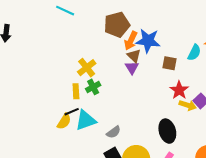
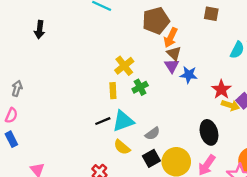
blue star: (148, 41) -> (189, 75), moved, size x0.7
brown square: (169, 63) -> (211, 14), moved
green cross: (93, 87) -> (140, 87), moved
black line: (72, 112) -> (103, 121), moved
yellow semicircle: (64, 121) -> (122, 147), moved, turned 98

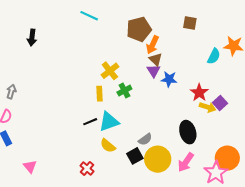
gray semicircle: (153, 134) -> (145, 139), moved

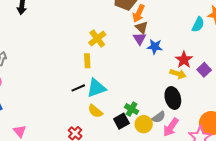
green cross: (124, 91) -> (132, 109), moved, turned -32
yellow arrow: (208, 107) -> (178, 74), moved
gray semicircle: (145, 139) -> (159, 117), moved
yellow circle: (158, 159) -> (144, 124), size x0.7

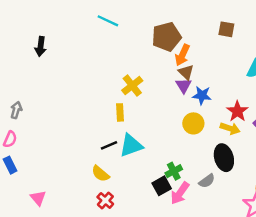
green cross: (132, 109) -> (174, 171), turned 32
yellow semicircle: (95, 111) -> (100, 174), moved
yellow circle: (144, 124) -> (193, 123), moved
pink arrow: (171, 127) -> (180, 193), moved

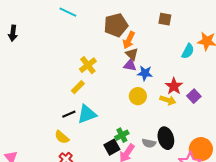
purple triangle: (184, 86) -> (130, 65), turned -48
yellow rectangle: (120, 112) -> (78, 87), turned 48
black ellipse: (224, 158) -> (166, 138), moved
gray semicircle: (207, 181) -> (149, 143), turned 48

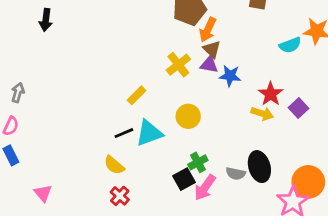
cyan semicircle: (188, 51) -> (290, 45), turned 42
yellow cross: (88, 65) -> (178, 65), moved
yellow circle: (138, 96) -> (188, 116), moved

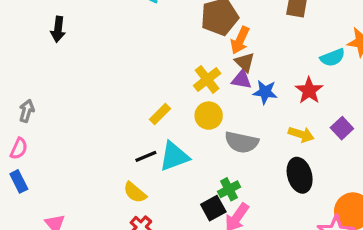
red star: (271, 94) -> (309, 90), moved
yellow circle: (188, 116) -> (209, 116), moved
black ellipse: (259, 167) -> (300, 175), moved
gray semicircle: (236, 174) -> (242, 142), moved, size x1.5

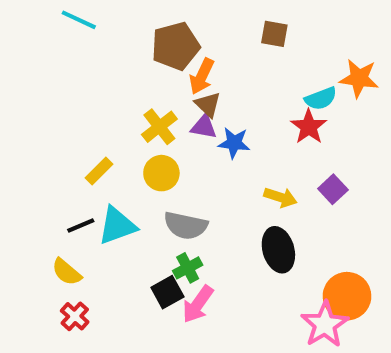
red star: (309, 90) -> (309, 127), moved
gray semicircle: (242, 142) -> (186, 226), moved

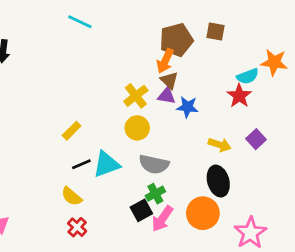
brown pentagon: (176, 46) -> (176, 40), moved
yellow rectangle: (99, 171) -> (72, 131), moved
orange circle: (347, 296) -> (203, 213), moved

